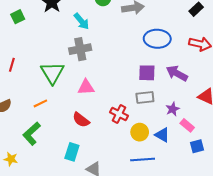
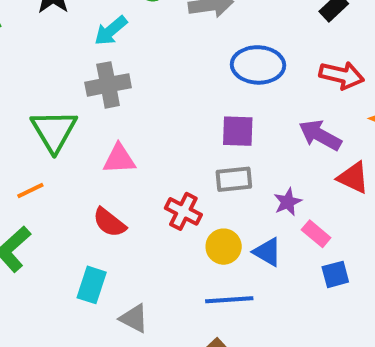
cyan arrow: (81, 21) -> (111, 31), turned 90
purple arrow: (177, 73) -> (320, 135), moved

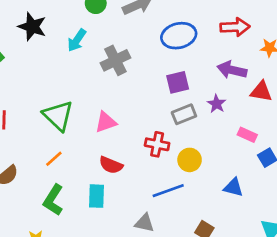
gray cross: (108, 85) -> (115, 60), moved
purple star: (288, 202) -> (217, 104), moved
blue triangle: (267, 252) -> (233, 187), moved
cyan rectangle: (92, 285) -> (96, 196), moved
blue line: (229, 300) -> (168, 191), moved

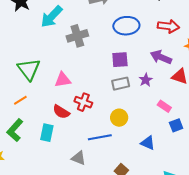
cyan arrow: (77, 40) -> (52, 17), size x1.4
red cross: (157, 144) -> (83, 102), moved

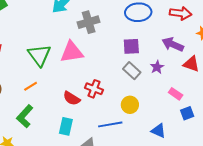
pink triangle: (63, 80) -> (72, 52), moved, size x1.4
gray rectangle: (121, 84) -> (132, 71), turned 54
cyan rectangle: (47, 133) -> (66, 126), moved

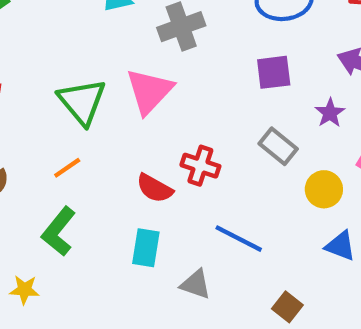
pink triangle: (72, 52) -> (149, 91), turned -35
gray rectangle: (132, 71) -> (278, 146), moved
yellow circle: (130, 105) -> (324, 189), moved
blue line: (110, 124) -> (239, 239), turned 40

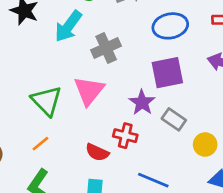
purple square: (274, 72) -> (167, 73), size x1.4
purple star: (330, 113) -> (142, 103), moved, size x1.4

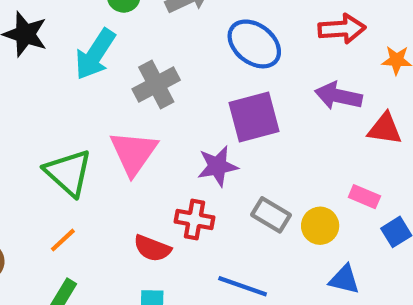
blue ellipse: (170, 26) -> (254, 44), turned 52
purple star: (142, 103) -> (217, 166), turned 30
gray rectangle: (174, 119) -> (271, 215), moved

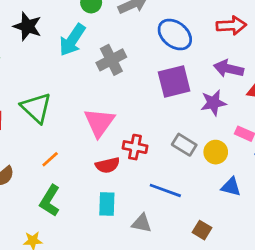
pink triangle: (134, 153) -> (99, 122), moved
purple star: (217, 166) -> (213, 103), moved
green triangle: (68, 173) -> (36, 108), moved
red semicircle: (152, 248) -> (108, 165), turned -35

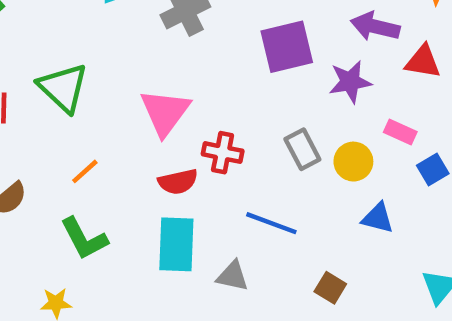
gray rectangle: (184, 145) -> (302, 149), turned 30
green L-shape: (50, 201) -> (84, 238), turned -60
cyan rectangle: (107, 204) -> (176, 244), size x1.4

